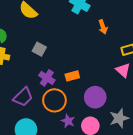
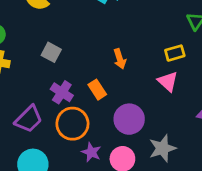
orange arrow: (103, 27) -> (120, 59), moved
orange rectangle: (72, 76) -> (97, 90), turned 72

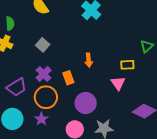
purple star: (91, 152) -> (41, 119), moved

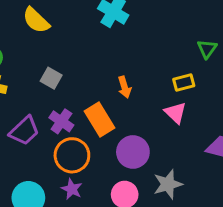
orange rectangle: (68, 78) -> (100, 119), size x1.5
purple trapezoid: (17, 87) -> (24, 131), moved

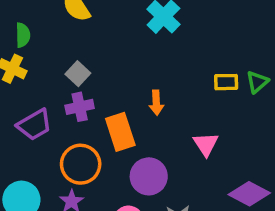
yellow rectangle: (184, 82) -> (226, 82), moved
purple cross: (61, 121) -> (80, 107), moved, turned 30

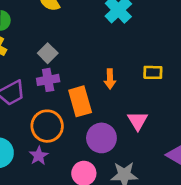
yellow rectangle: (226, 82) -> (153, 72), moved
pink triangle: (206, 144) -> (138, 121), moved

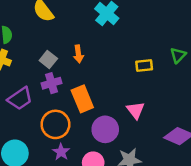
orange arrow: (110, 79) -> (78, 54), moved
purple star: (39, 156) -> (61, 152), moved

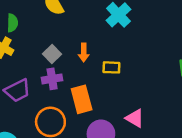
yellow rectangle: (144, 66) -> (111, 67), moved
pink triangle: (136, 110) -> (135, 118), turned -30

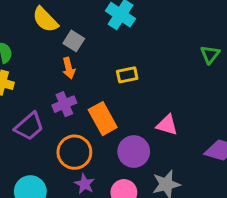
orange arrow: (84, 53) -> (69, 68), moved
gray square: (52, 54) -> (74, 41), moved

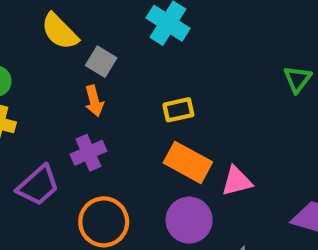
orange rectangle: (103, 119) -> (188, 162), moved, turned -32
pink triangle: (167, 125) -> (237, 181), turned -30

